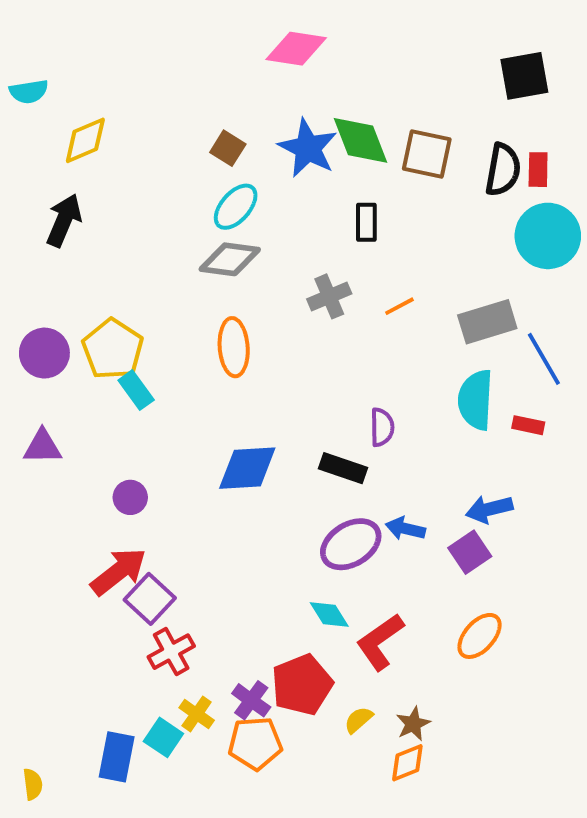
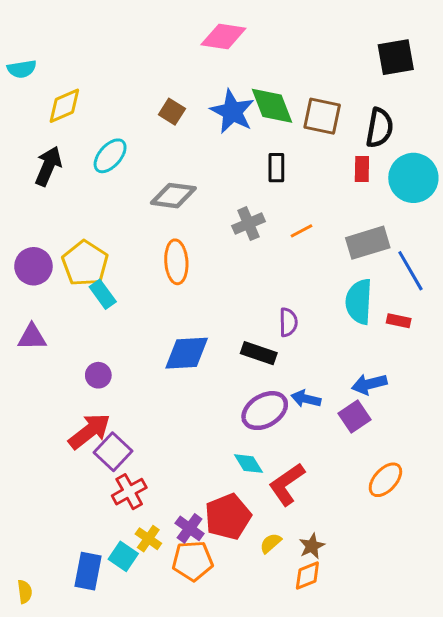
red rectangle: (538, 170) -> (362, 169), moved
cyan ellipse: (236, 207) -> (110, 156), moved
orange ellipse: (480, 636) -> (385, 480), moved

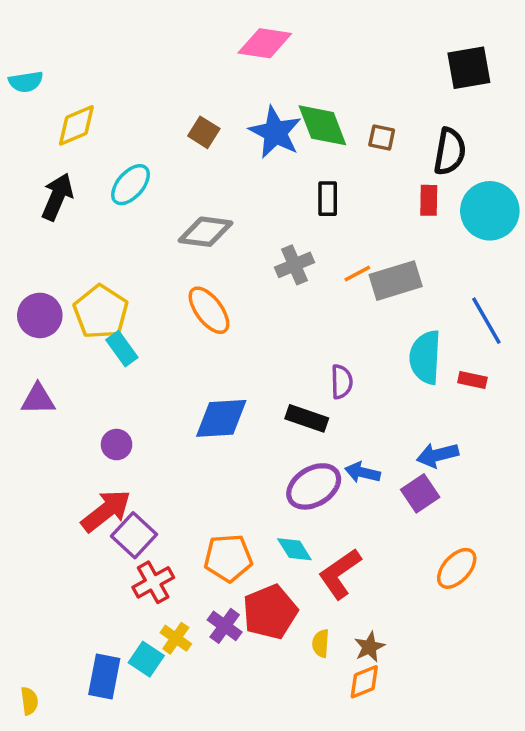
brown square: (322, 116) -> (382, 138), size x0.6
gray rectangle: (368, 243) -> (396, 281), moved
orange ellipse: (176, 262) -> (209, 310), turned -33
yellow semicircle: (271, 543) -> (321, 643), turned -45
orange pentagon: (193, 561) -> (228, 558), moved

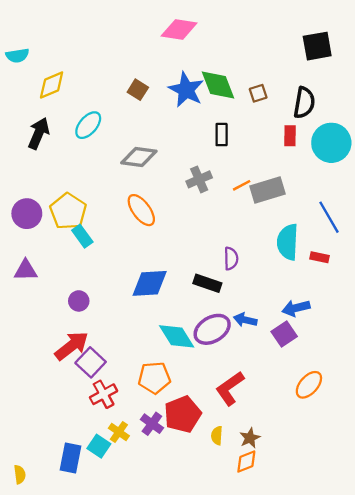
brown square: (382, 138) -> (258, 93), turned -30
cyan diamond: (294, 549) -> (177, 336), moved, size x1.5

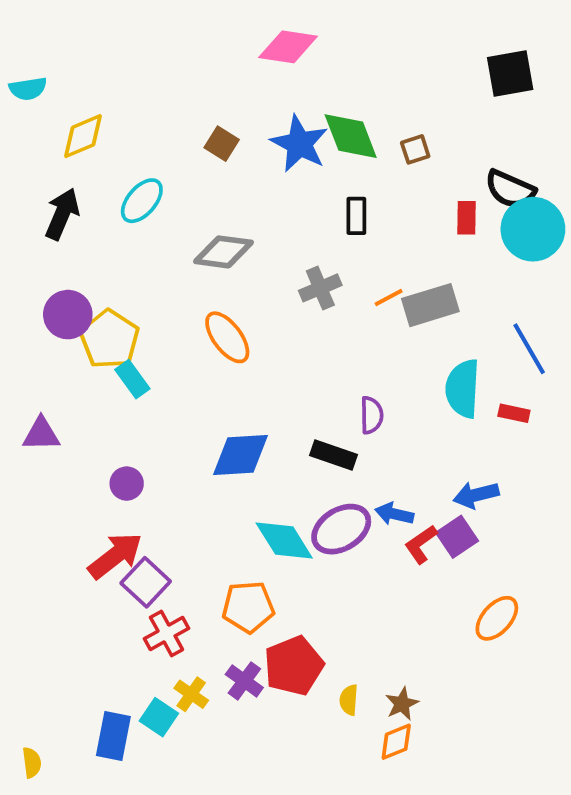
black semicircle: (304, 103) -> (510, 189), moved, turned 104
purple circle: (27, 214) -> (68, 315), moved
red L-shape: (230, 388) -> (421, 544), moved, size x0.7

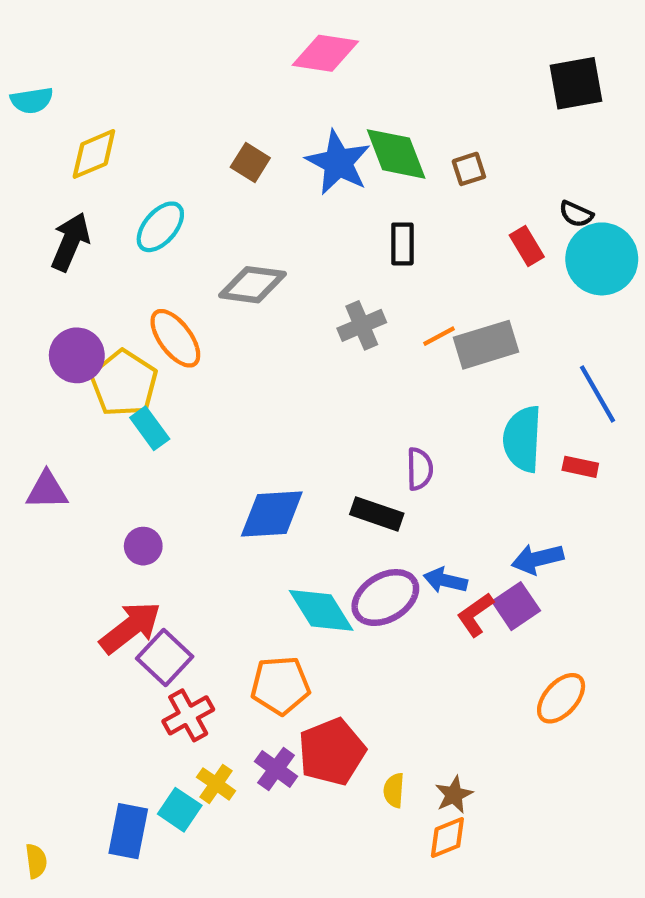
black semicircle: (510, 189) -> (576, 214), size x0.6
red rectangle: (466, 218) -> (527, 246), turned -32
orange ellipse: (227, 337) -> (175, 338), moved

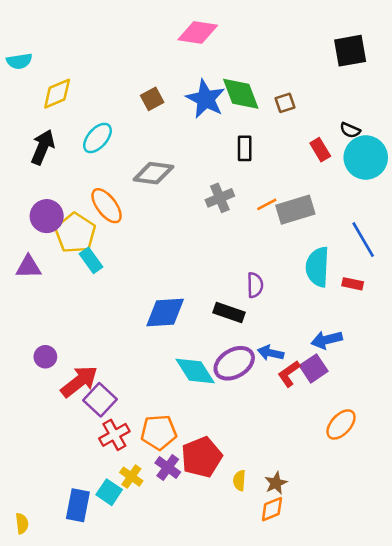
brown square: (250, 163) -> (152, 99), turned 30
purple triangle: (47, 490) -> (28, 267), moved
purple circle: (143, 546) -> (45, 357), moved
orange pentagon: (280, 685) -> (159, 432), moved

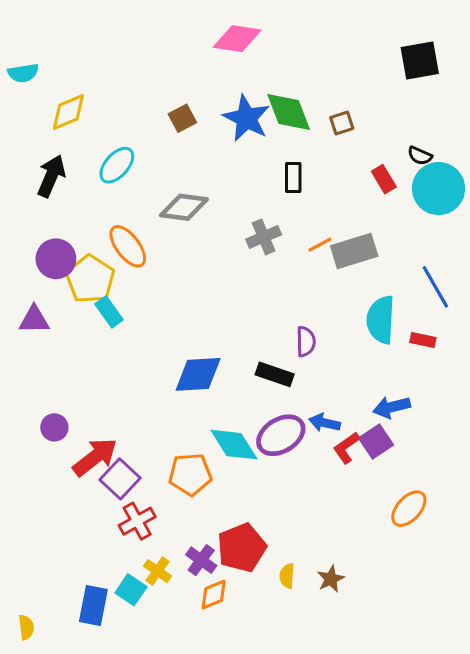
orange pentagon: (159, 432) -> (190, 474), moved
orange diamond: (272, 509) -> (214, 595), moved

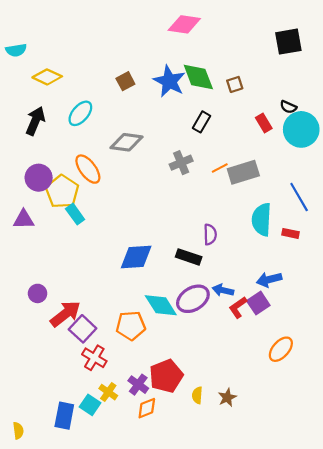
pink diamond: (237, 39) -> (184, 24), moved
yellow diamond: (68, 112) -> (47, 77), turned 48
black rectangle: (293, 178) -> (202, 122), turned 30
red cross: (137, 521) -> (94, 358), turned -30

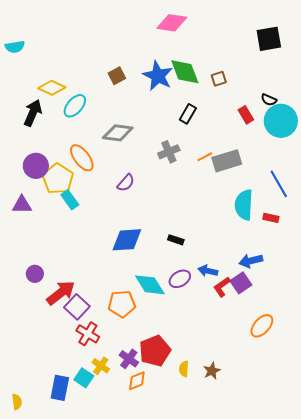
yellow diamond: (47, 77) -> (52, 88), moved
purple semicircle: (210, 234) -> (126, 183), moved, turned 42
black rectangle: (189, 257) -> (176, 240), size x0.7
purple ellipse: (193, 299) -> (180, 279), size x0.7

